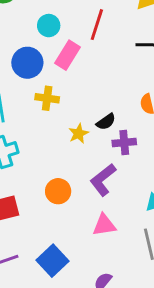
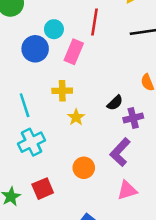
blue circle: (27, 63) -> (35, 49), moved
yellow star: (79, 134) -> (76, 117), moved

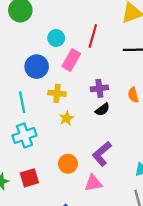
blue circle: (35, 49) -> (37, 67), moved
purple cross: (133, 118) -> (99, 88), moved
pink triangle: (127, 190) -> (93, 183), moved

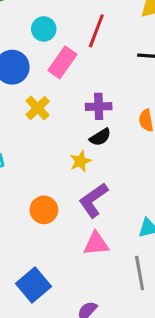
yellow cross: (57, 93) -> (38, 108), turned 35
yellow star: (66, 118) -> (80, 161), moved
pink triangle: (93, 183) -> (96, 244), moved

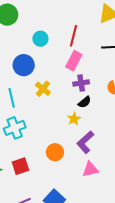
pink rectangle: (62, 62) -> (74, 61), moved

